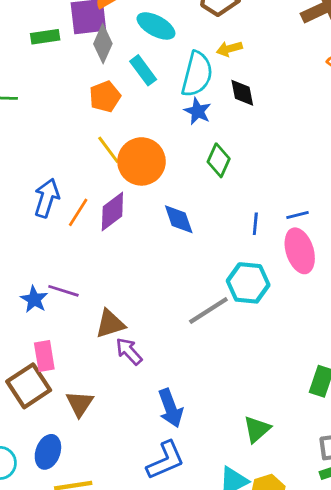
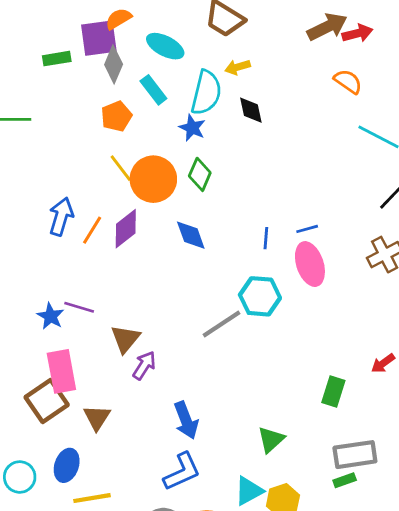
blue star: (198, 111) -> (192, 128), moved
green diamond: (219, 160) -> (200, 174), moved
brown triangle: (110, 324) -> (125, 339), turned -32
purple arrow: (129, 351) -> (144, 365), turned 76
pink rectangle: (44, 356) -> (61, 371), size x1.4

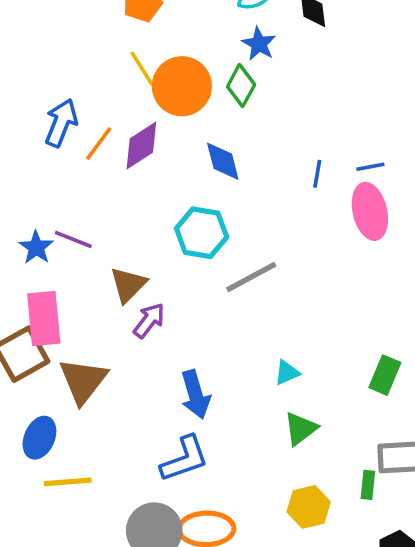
blue star: (192, 128) -> (259, 44), moved
cyan hexagon: (260, 296) -> (202, 233), moved
brown triangle: (97, 417) -> (83, 381), size x1.4
green rectangle: (345, 480) -> (368, 485), moved, turned -70
cyan triangle: (249, 491) -> (287, 373), moved, size x0.7

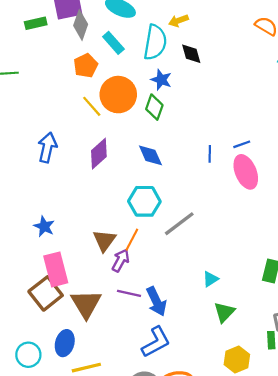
orange circle: (182, 86) -> (118, 95), moved
orange line: (99, 144) -> (132, 240), moved
purple line: (73, 239) -> (129, 293), moved

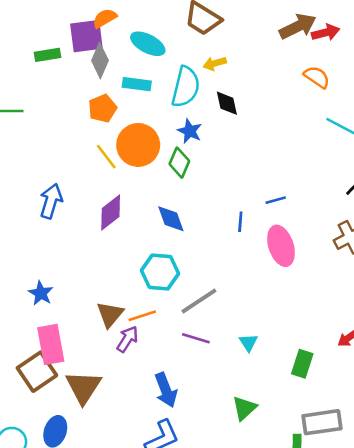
cyan rectangle: (113, 43) -> (137, 84), turned -45
blue line: (242, 144) -> (276, 200), moved
orange line: (132, 240) -> (142, 316), turned 40
cyan triangle: (210, 279) -> (248, 343), moved, turned -35
purple line: (129, 293) -> (196, 338), moved

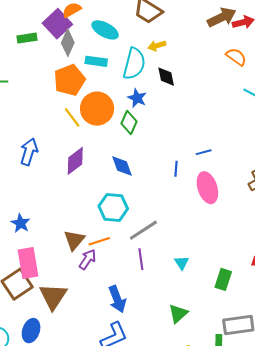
purple square: (86, 36) -> (57, 24), turned -36
orange pentagon: (102, 108) -> (69, 80), size x1.4
purple line: (196, 338) -> (141, 259), turned 65

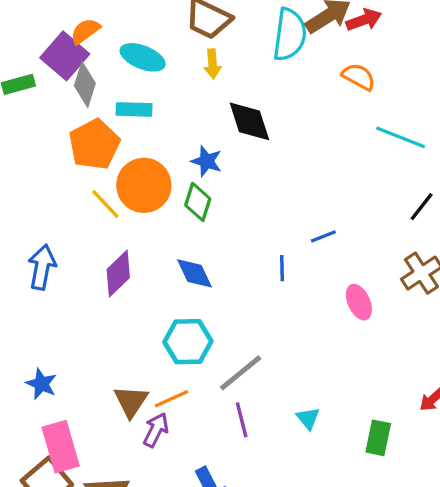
yellow arrow: (157, 46) -> (212, 64), moved, turned -72
cyan semicircle: (134, 64) -> (290, 35), moved
black diamond: (166, 77) -> (249, 121), size x1.4
pink ellipse: (207, 188) -> (359, 302), moved, size x0.7

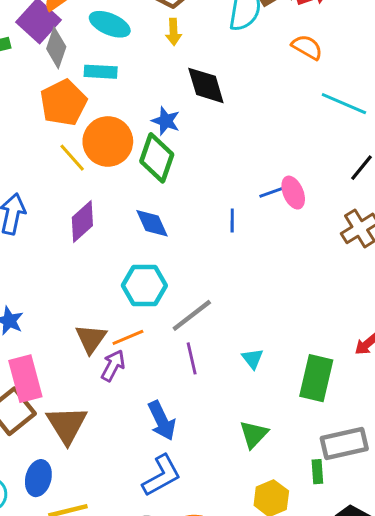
green diamond: (198, 202) -> (157, 158), size x1.4
pink ellipse: (359, 302) -> (293, 193), moved
green rectangle: (378, 438) -> (316, 378), size x1.4

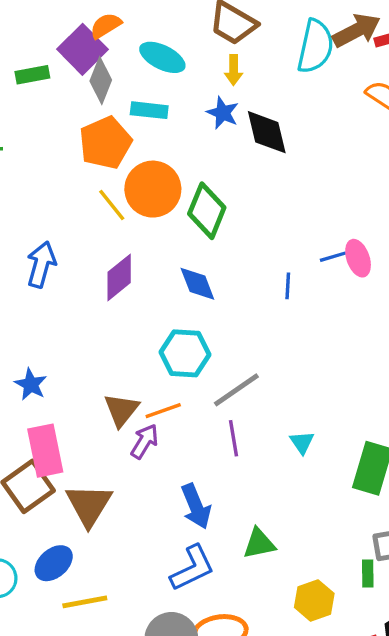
blue star: (166, 121) -> (223, 113), moved
green triangle: (254, 434) -> (259, 544), moved, turned 32
blue ellipse: (38, 478) -> (54, 563), turned 32

